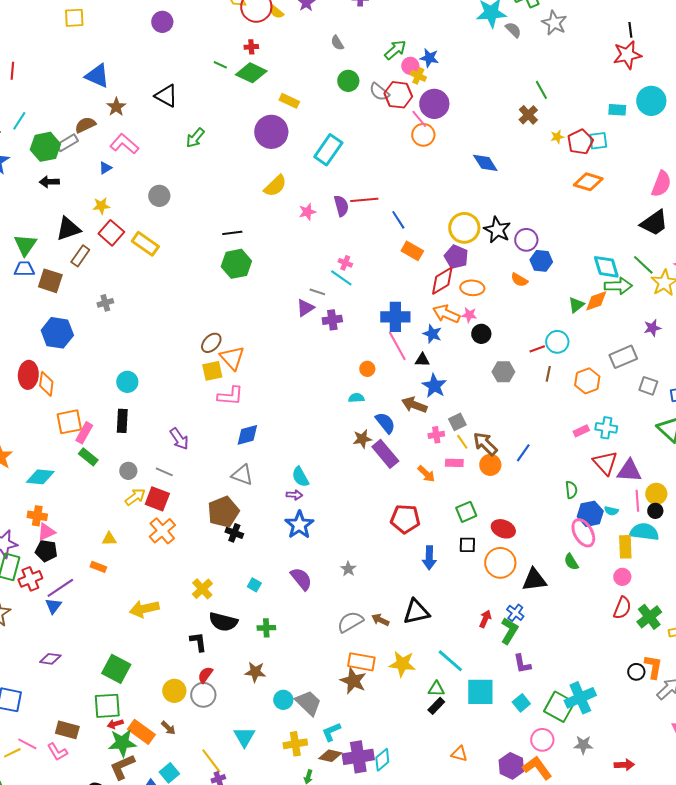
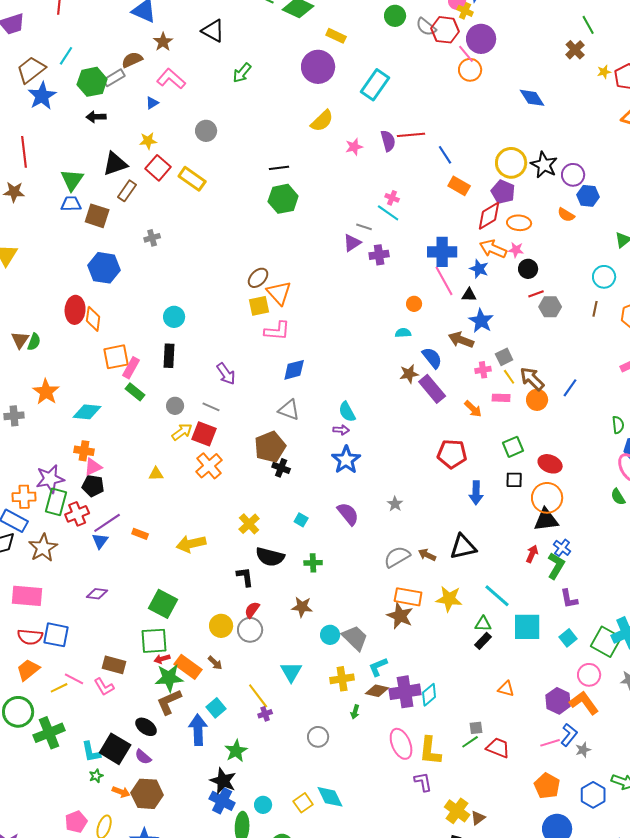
red line: (537, 349) -> (536, 294), moved
orange rectangle: (98, 567) -> (140, 534), moved
black triangle: (534, 580) -> (546, 520), moved

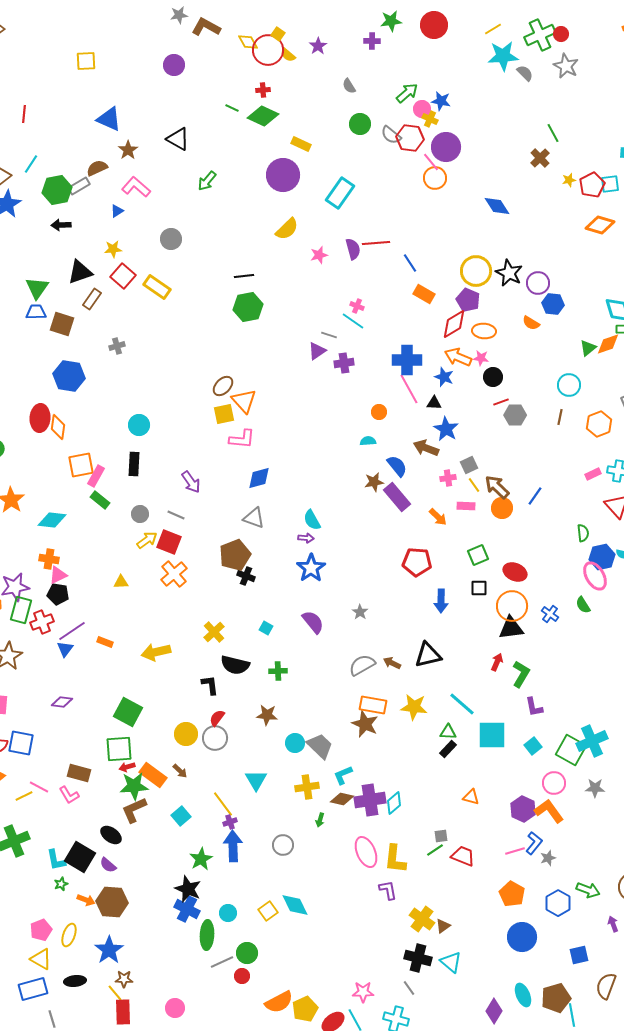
blue cross: (562, 548) -> (550, 614), moved
blue arrow: (198, 730) -> (233, 846), moved

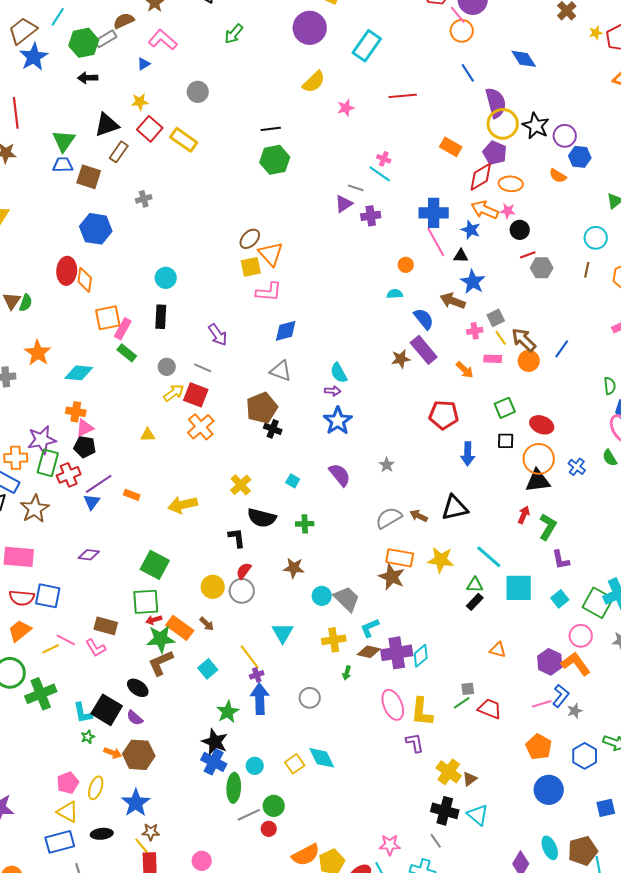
purple semicircle: (353, 249) -> (496, 103), moved, size x1.4
blue line: (410, 263) -> (468, 73), moved
brown star: (374, 482) -> (401, 359), moved

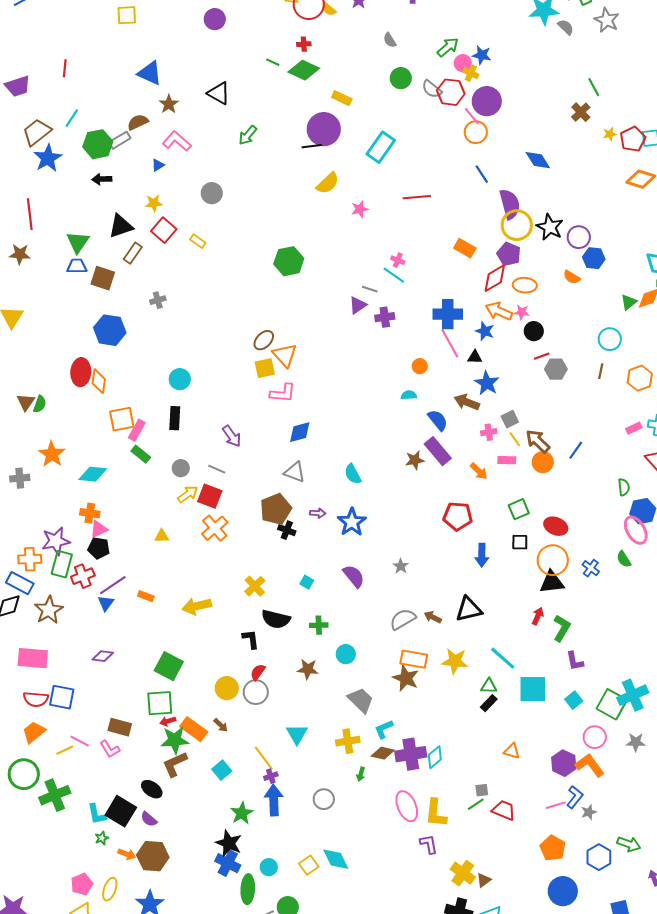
black line: (271, 129) -> (312, 146), moved
yellow rectangle: (184, 140) -> (198, 241), size x0.6
purple arrow: (333, 391) -> (318, 513), moved
cyan circle: (322, 596) -> (346, 654), moved

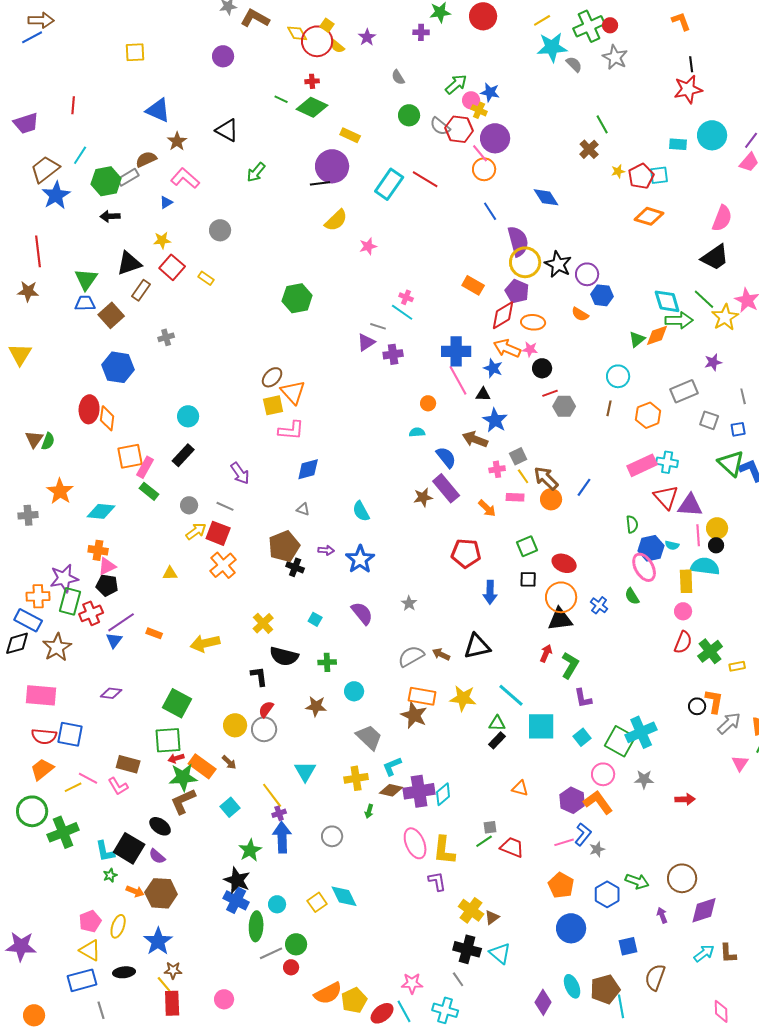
red line: (417, 197) -> (425, 179), moved, turned 36
brown square: (103, 278) -> (111, 315), turned 30
black rectangle: (175, 418) -> (183, 455), turned 40
pink rectangle: (634, 428) -> (642, 465), size x1.8
gray triangle: (295, 472) -> (303, 509), size x0.6

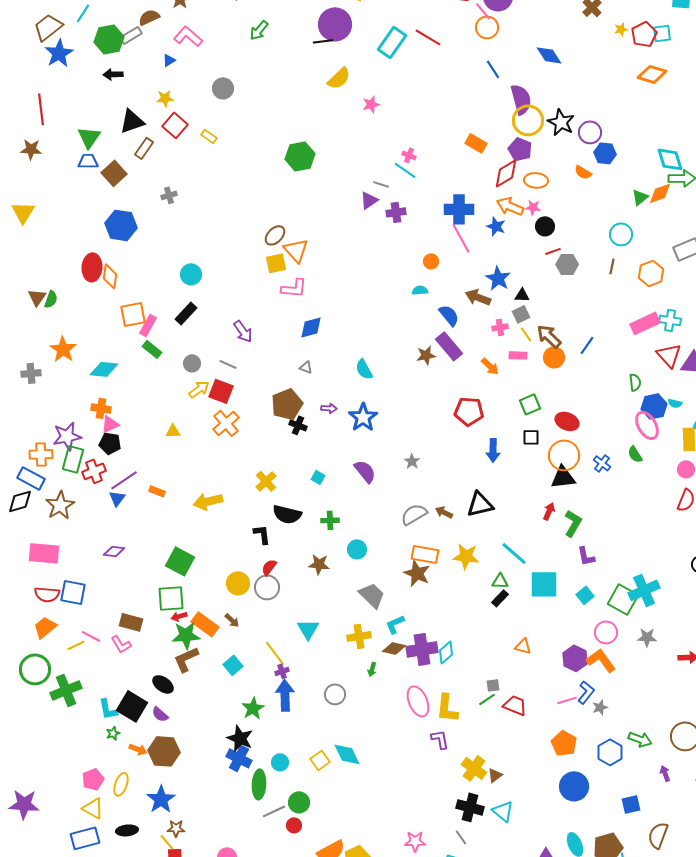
black triangle: (483, 394) -> (522, 295), moved

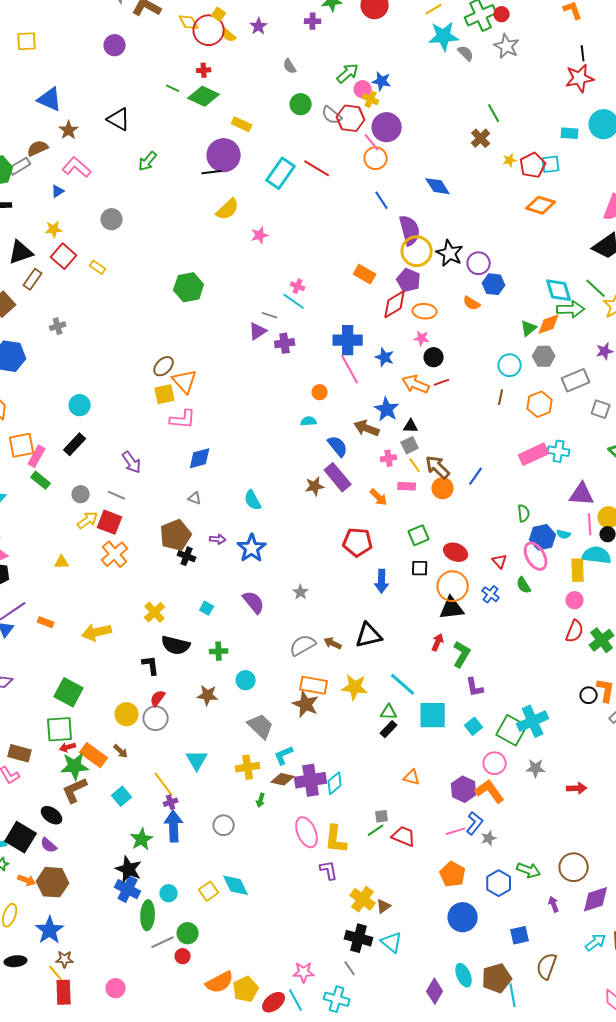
orange arrow: (510, 206) -> (416, 384), moved
gray hexagon: (567, 264) -> (544, 356), moved
red triangle: (669, 355) -> (500, 561), moved, size x0.6

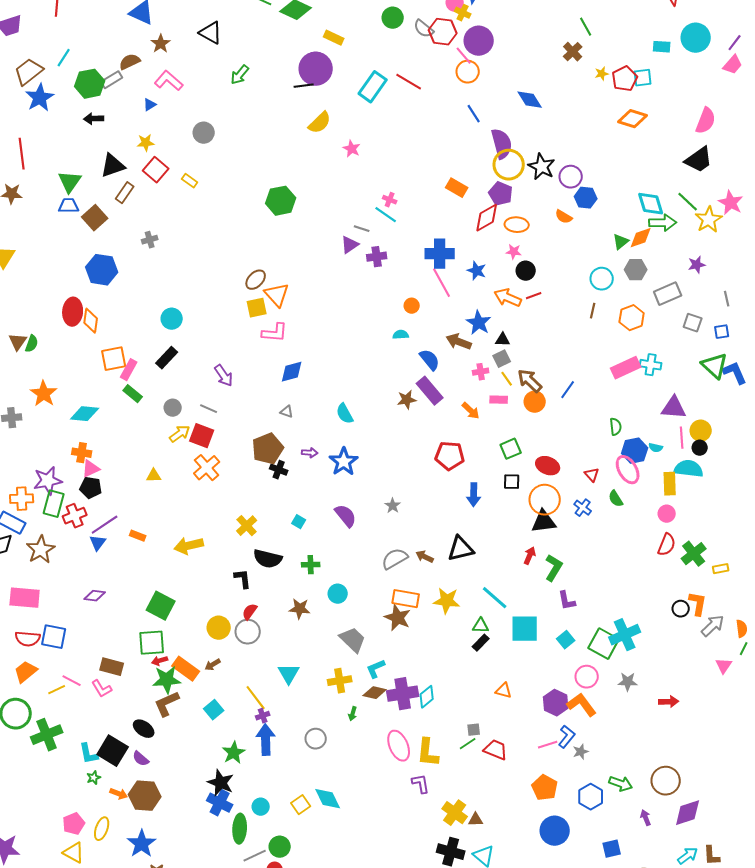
pink star: (260, 235) -> (352, 149), turned -30
brown arrow: (121, 751) -> (213, 665), turned 105
brown triangle: (384, 906) -> (476, 820), turned 35

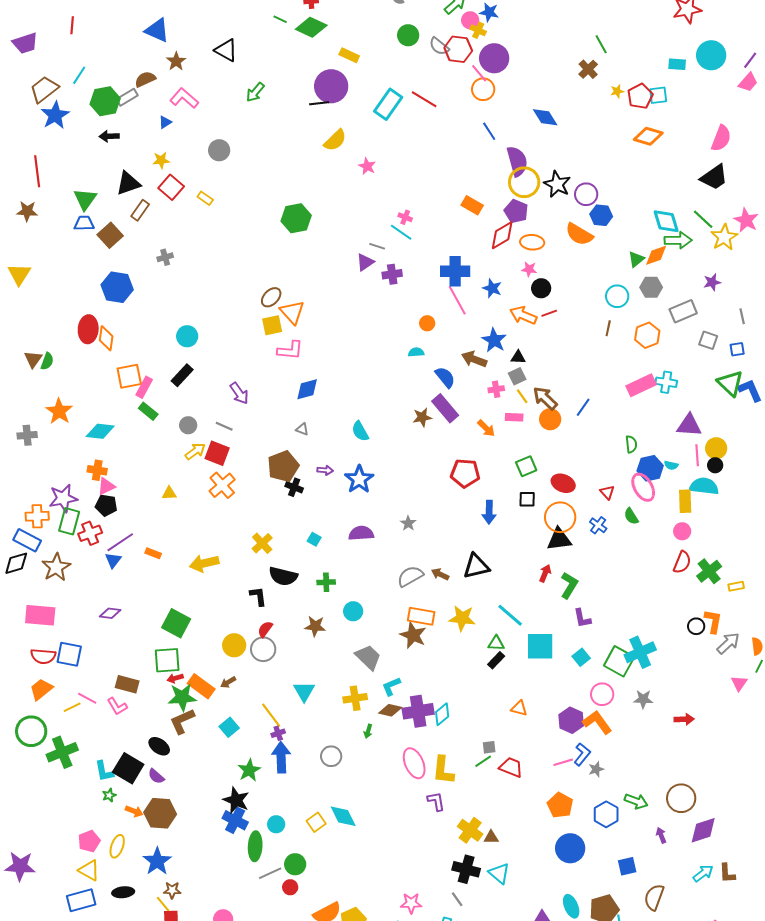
orange semicircle: (564, 217) -> (579, 234), size x1.6
purple semicircle: (346, 516) -> (361, 533), turned -55

